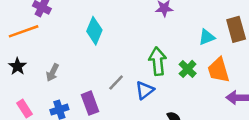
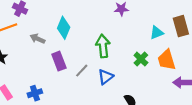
green arrow: (158, 61) -> (103, 46), moved
gray arrow: (53, 73) -> (38, 39), moved, turned 88
purple rectangle: (90, 103) -> (59, 61), moved

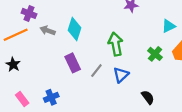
gray arrow: (38, 39) -> (48, 30), moved

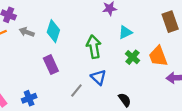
cyan triangle: (169, 26) -> (125, 32), moved
gray line: (96, 71) -> (76, 91), moved
blue triangle: (121, 75) -> (98, 77), turned -35

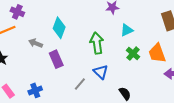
gray arrow: (27, 32) -> (36, 43), moved

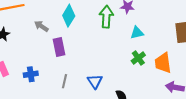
green arrow: (97, 43) -> (106, 17), moved
blue triangle: (101, 72) -> (95, 81), moved
gray line: (80, 84) -> (65, 81), moved, turned -40

